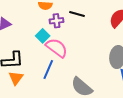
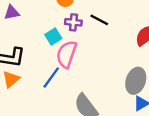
pink semicircle: (57, 48) -> (67, 54), turned -120

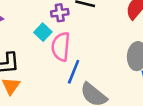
blue line: (51, 78) -> (74, 72), moved

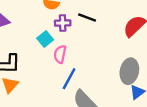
pink semicircle: (61, 47) -> (60, 54), size x0.7

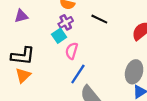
purple cross: (63, 23) -> (66, 22), moved, turned -32

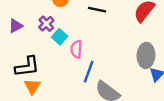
purple cross: (66, 22) -> (46, 24), moved

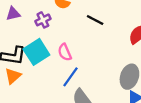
cyan square: (60, 37) -> (36, 52), moved, size x1.6
pink semicircle: (76, 49) -> (65, 52), turned -42

